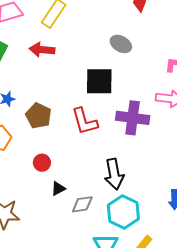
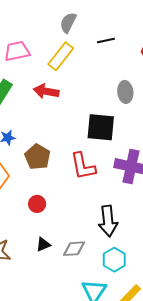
gray ellipse: (121, 44) -> (125, 92), turned 50
black triangle: (58, 189) -> (43, 244), moved
cyan hexagon: (123, 212) -> (114, 260), size x0.7

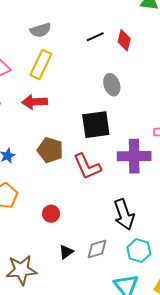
gray semicircle: (68, 23) -> (41, 30), turned -120
black line: (106, 40) -> (95, 37), moved
brown pentagon: (37, 157) -> (50, 150), moved

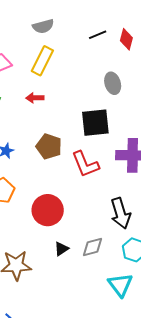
red arrow: (35, 102) -> (35, 98), size x0.7
red circle: (51, 214) -> (48, 210), size x1.8

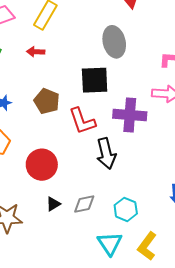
gray ellipse: (113, 83) -> (114, 42), size x1.4
black arrow: (121, 213) -> (106, 154), moved

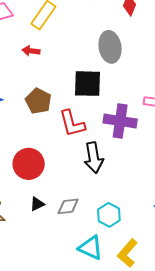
cyan triangle: (110, 243) -> (91, 248), turned -36

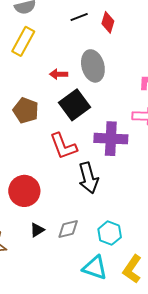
red arrow: (31, 51) -> (59, 74), moved
black square: (88, 84) -> (74, 105), turned -32
brown pentagon: (38, 101) -> (26, 110), moved

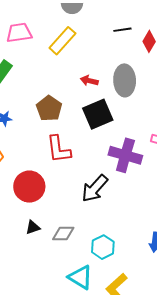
red L-shape: (63, 146) -> (59, 149), moved
black arrow: (88, 178) -> (95, 188), turned 44

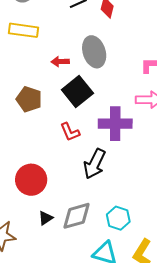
yellow rectangle: (62, 41) -> (24, 30), turned 72
red L-shape: (59, 149) -> (70, 132), moved, size x0.7
gray diamond: (63, 234) -> (77, 216), size x1.4

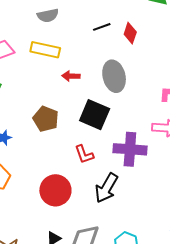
red arrow: (60, 62) -> (71, 76), moved
black square: (77, 91) -> (95, 115), turned -32
red circle: (31, 180) -> (55, 190), moved

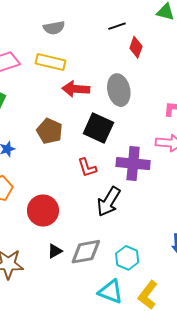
black line: (102, 27) -> (117, 26), moved
red arrow: (71, 76) -> (76, 89), size x1.5
red circle: (55, 190) -> (43, 210), moved

